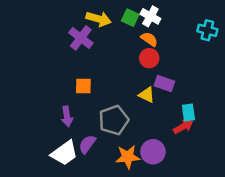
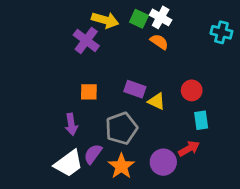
red circle: (149, 58) -> (192, 90), moved
purple rectangle: (164, 83) -> (135, 89), moved
red arrow: (183, 126) -> (189, 149), moved
orange star: (128, 157) -> (121, 166), moved, turned -30

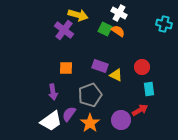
green square: (139, 19) -> (105, 29), moved

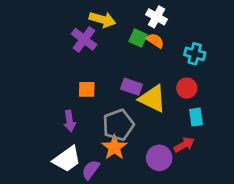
cyan cross: (164, 24) -> (195, 54), moved
yellow triangle: (116, 75) -> (153, 99), size x1.6
purple semicircle: (69, 114) -> (91, 170), moved
orange star: (90, 123) -> (114, 147), moved

